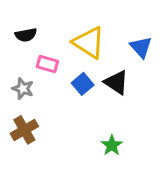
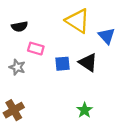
yellow triangle: (89, 43) -> (78, 21), moved
blue square: (83, 84) -> (62, 64), turned 35
brown cross: (24, 130) -> (14, 110), moved

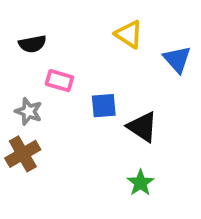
yellow triangle: (78, 21) -> (129, 34), size x0.7
black triangle: (88, 63) -> (142, 127), moved
brown cross: (14, 110) -> (23, 154), moved

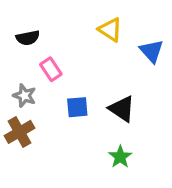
pink rectangle: (59, 81) -> (51, 69), turned 40
blue square: (104, 106) -> (77, 107), moved

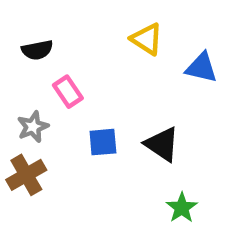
blue triangle: (152, 51) -> (201, 68), turned -35
gray star: (24, 96) -> (33, 127), turned 30
green star: (120, 157) -> (182, 208), moved

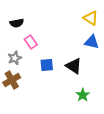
yellow triangle: (147, 39) -> (91, 18), moved
blue triangle: (201, 68) -> (92, 42), moved

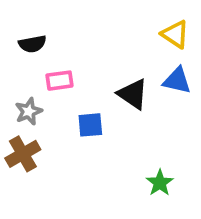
pink rectangle: (31, 42) -> (59, 81), turned -64
black triangle: (74, 66) -> (133, 94), moved

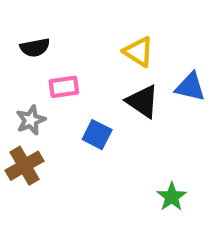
yellow triangle: (175, 34) -> (139, 52), moved
blue square: (90, 125) -> (97, 135), turned 32

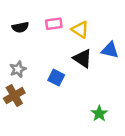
pink rectangle: (64, 87) -> (54, 24), moved

